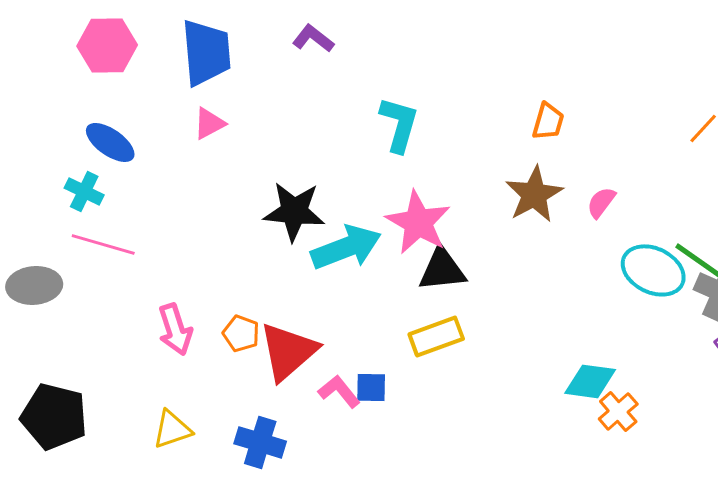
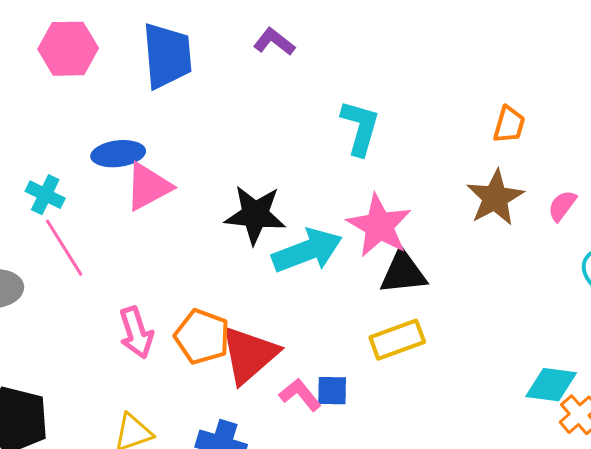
pink triangle: (209, 123) -> (148, 187), moved, size x1.5
blue ellipse: (110, 142) -> (118, 154), moved, turned -42
pink line: (103, 244) -> (64, 248), turned 42
orange pentagon: (241, 333) -> (202, 337), size x1.5

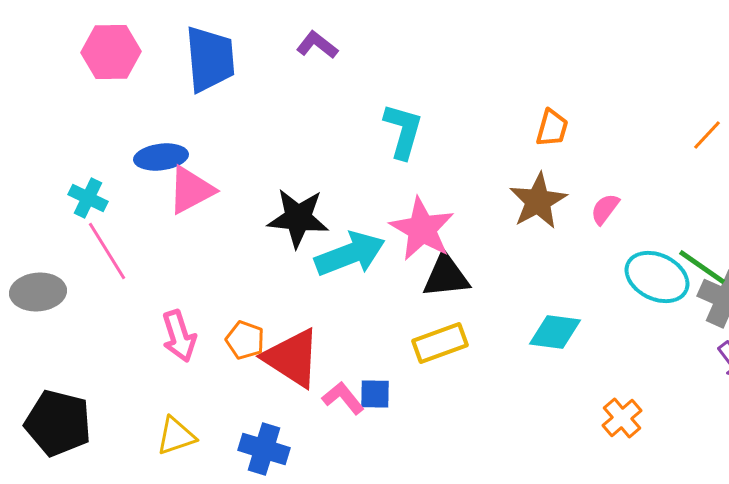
orange pentagon: (202, 337) -> (245, 340), size x0.7
red triangle: (249, 355) -> (292, 358), turned -46
cyan diamond: (551, 385) -> (555, 332), moved

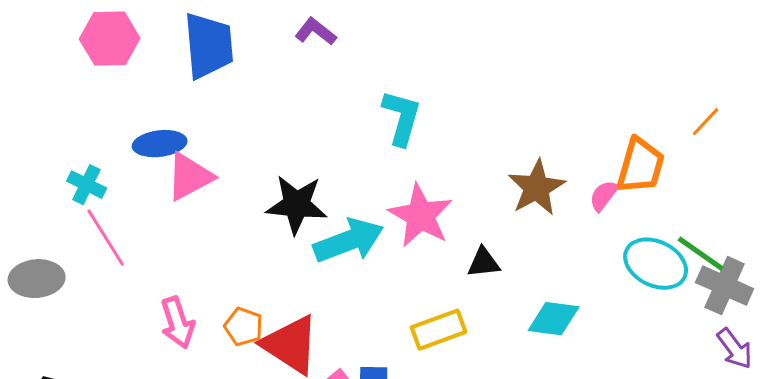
orange trapezoid: (552, 128) -> (641, 166), moved, size x1.5
black triangle: (446, 276) -> (484, 263), moved, size x0.7

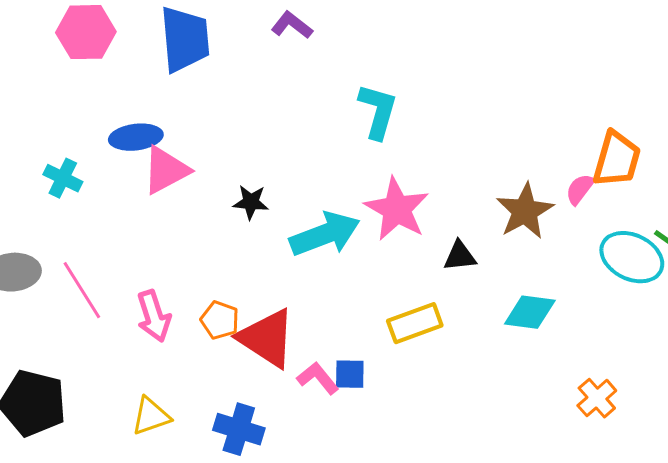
brown star: (537, 188) -> (525, 211), moved
black star: (297, 205) -> (251, 202), moved, size x0.6
pink line: (106, 238) -> (82, 290), moved

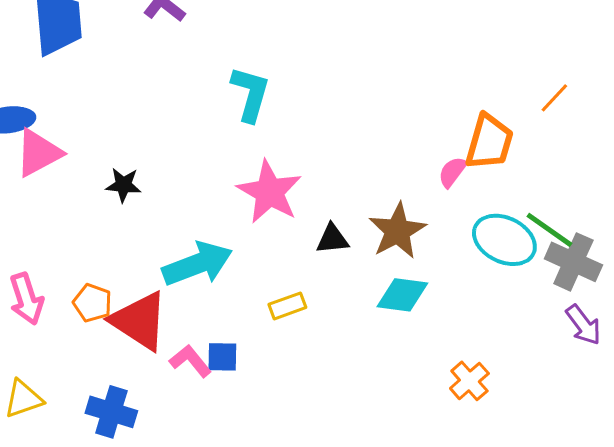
brown star: (525, 211) -> (397, 231), moved
cyan arrow: (325, 234) -> (197, 264), moved
yellow rectangle: (415, 323) -> (287, 306), size x0.7

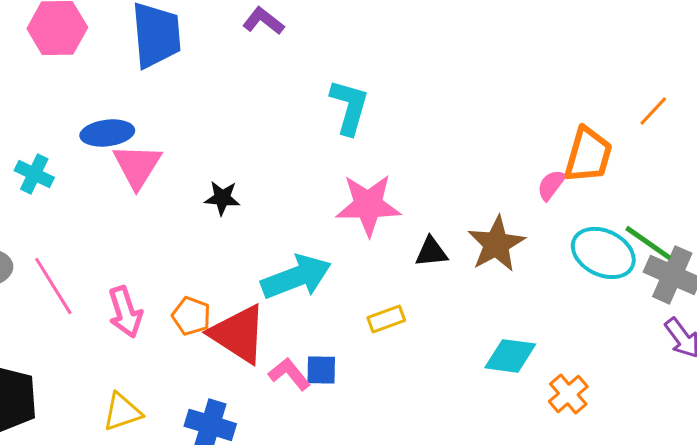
pink triangle: (38, 153) -> (137, 166), turned -30
pink star: (269, 192) -> (368, 205), turned -30
cyan diamond: (402, 295) -> (510, 356), moved

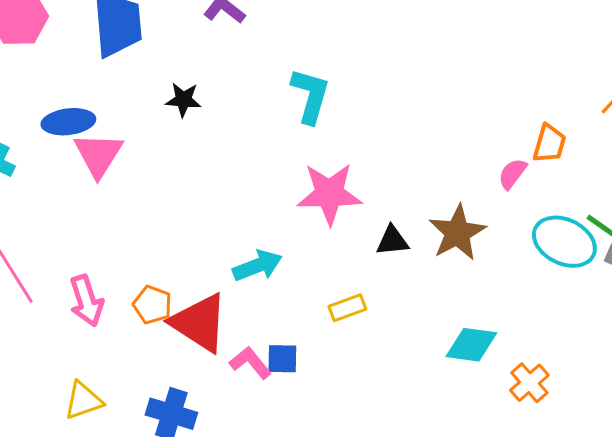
orange trapezoid: (588, 155) -> (549, 144), size x0.7
black star: (222, 198) -> (183, 100), moved
cyan arrow: (296, 277) -> (257, 266), size x0.7

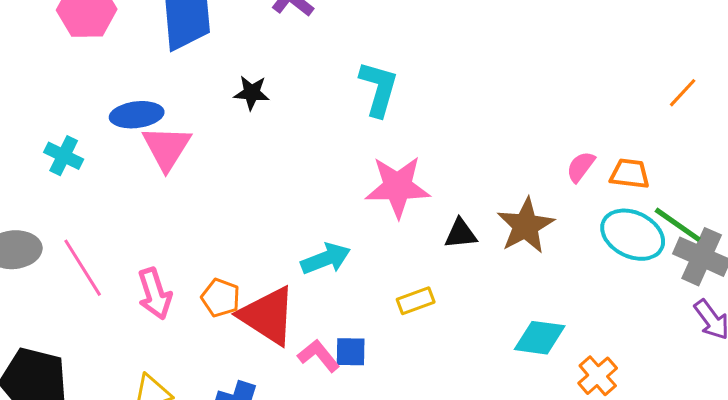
orange trapezoid: (549, 144) -> (630, 174), moved, turned -99

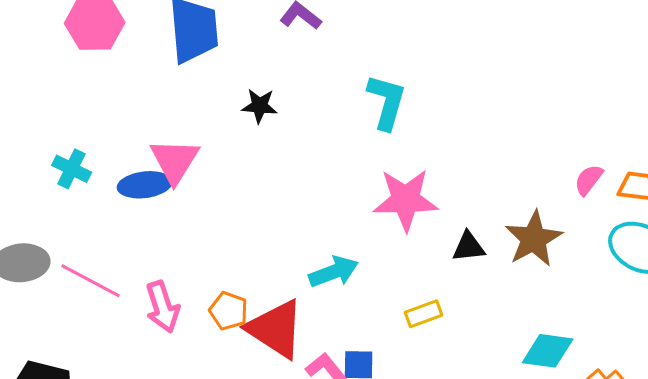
blue ellipse: (137, 115) -> (145, 185), moved
pink line: (83, 268) -> (91, 281), turned -30

